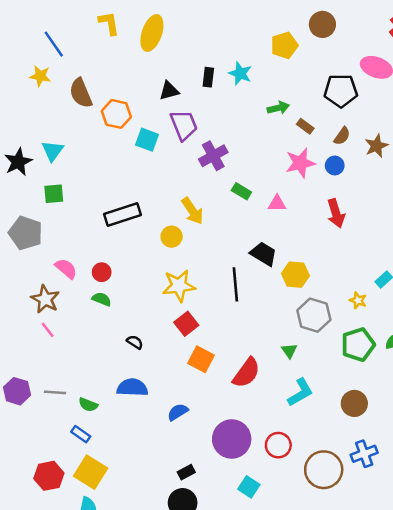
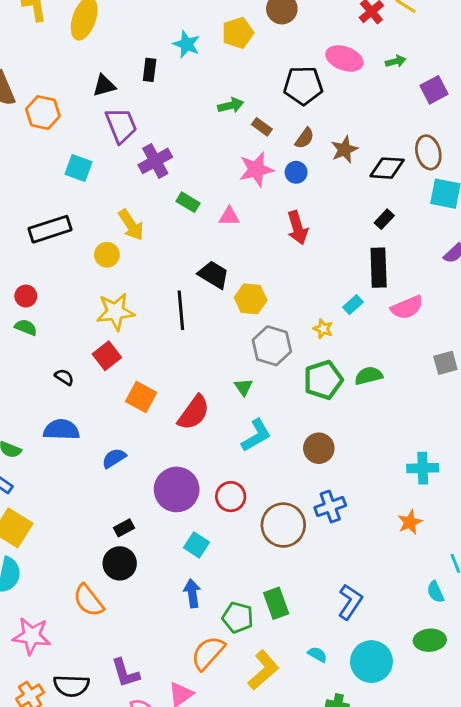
cyan star: (240, 73) -> (187, 44), moved
cyan square: (147, 140) -> (78, 168), moved
red square: (186, 324) -> (107, 356), moved

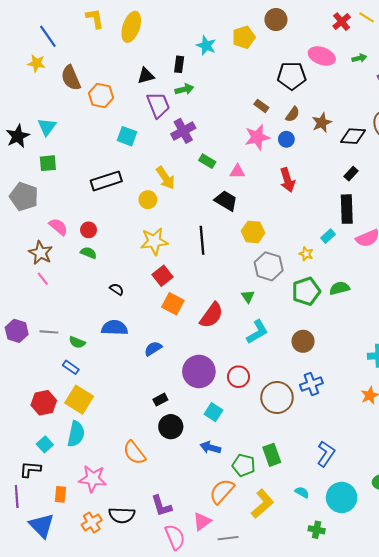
green arrow: (231, 105) -> (184, 89), moved
black trapezoid: (214, 275) -> (226, 201), moved
red square: (107, 356) -> (162, 276), moved
black circle: (120, 563) -> (171, 427), moved
blue arrow: (192, 593) -> (210, 447), turned -66

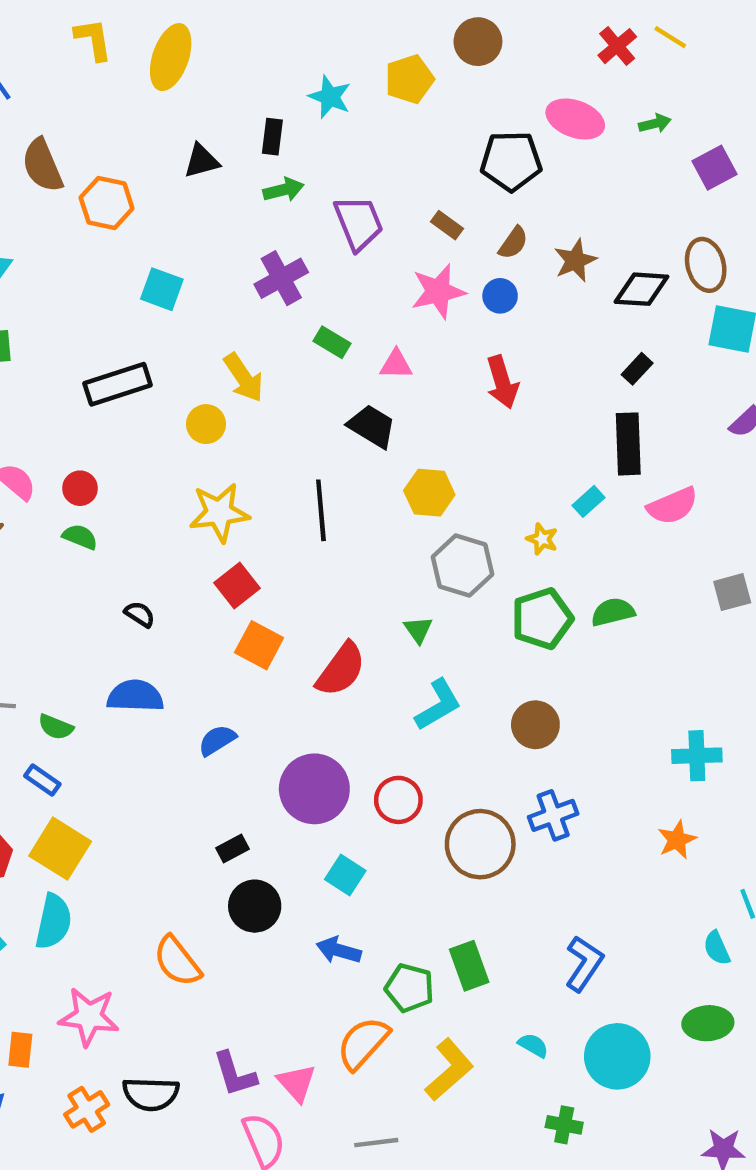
purple trapezoid: (158, 105) -> (359, 223), moved
pink triangle: (202, 521) -> (297, 1083), moved, turned -36

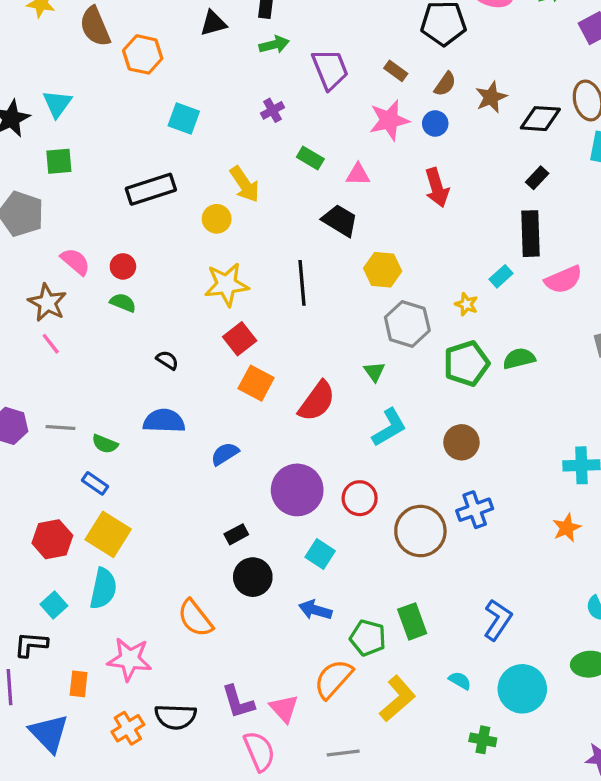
purple cross: (281, 278) -> (272, 110), size x0.6

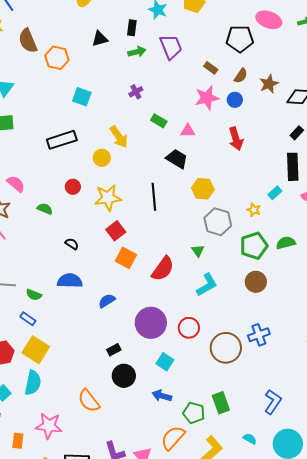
purple trapezoid: (330, 69) -> (171, 47), moved
red circle: (123, 266) -> (73, 187), moved
brown circle: (461, 442) -> (256, 282), moved

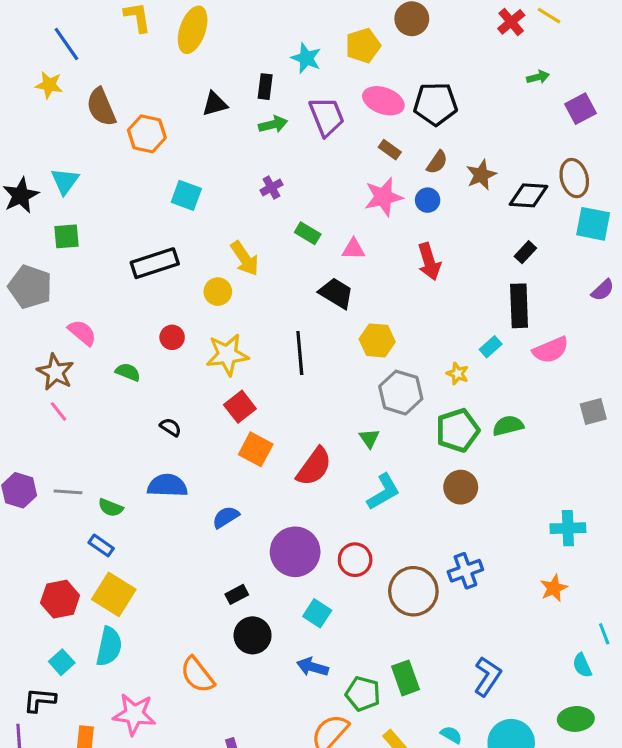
pink ellipse: (269, 20) -> (383, 101), moved

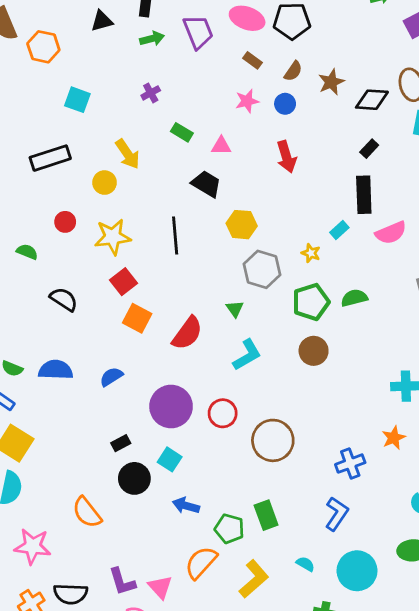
pink star: (383, 197) -> (247, 101), size x0.7
black semicircle: (171, 427) -> (64, 299), size x1.5
blue semicircle: (167, 486) -> (56, 370), moved
blue cross: (465, 571) -> (350, 464), moved
cyan square: (317, 613) -> (170, 459), moved

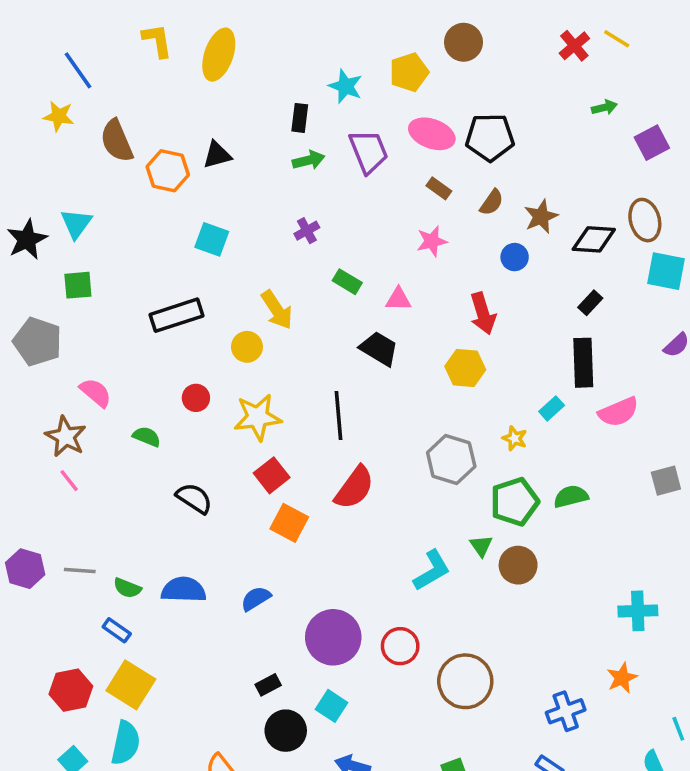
black triangle: (102, 21) -> (217, 155), moved
blue circle: (285, 104) -> (515, 257), moved
yellow hexagon: (242, 225) -> (465, 368), moved
green triangle: (235, 309) -> (481, 546), moved
red semicircle: (187, 333) -> (354, 488), moved

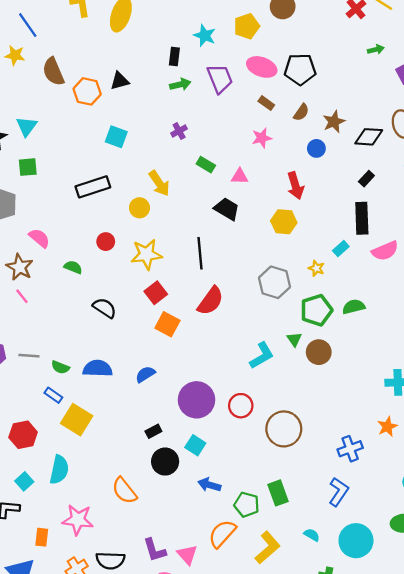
yellow square: (131, 685) -> (77, 420), moved

